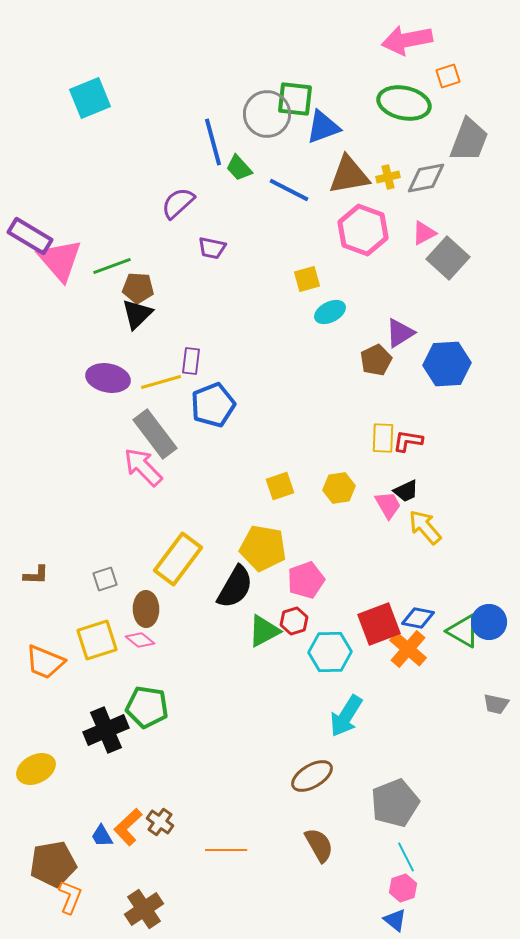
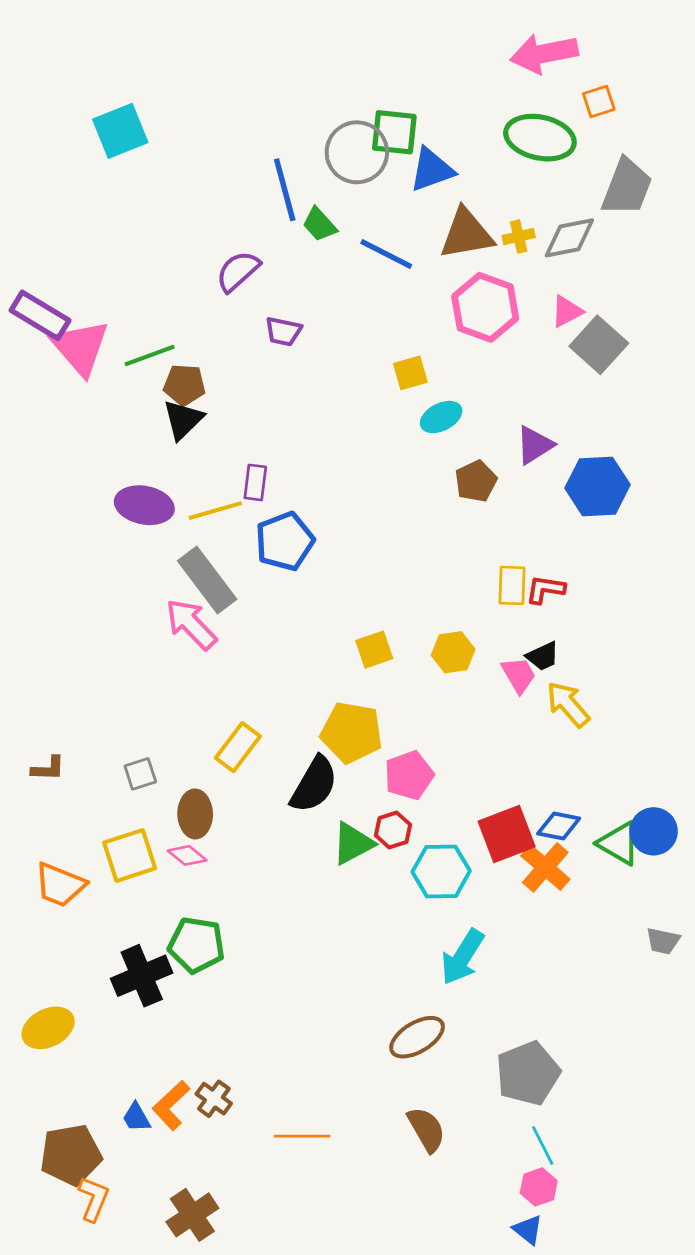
brown pentagon: (376, 360) -> (476, 481), moved
yellow rectangle: (178, 559) -> (238, 747), size x0.7

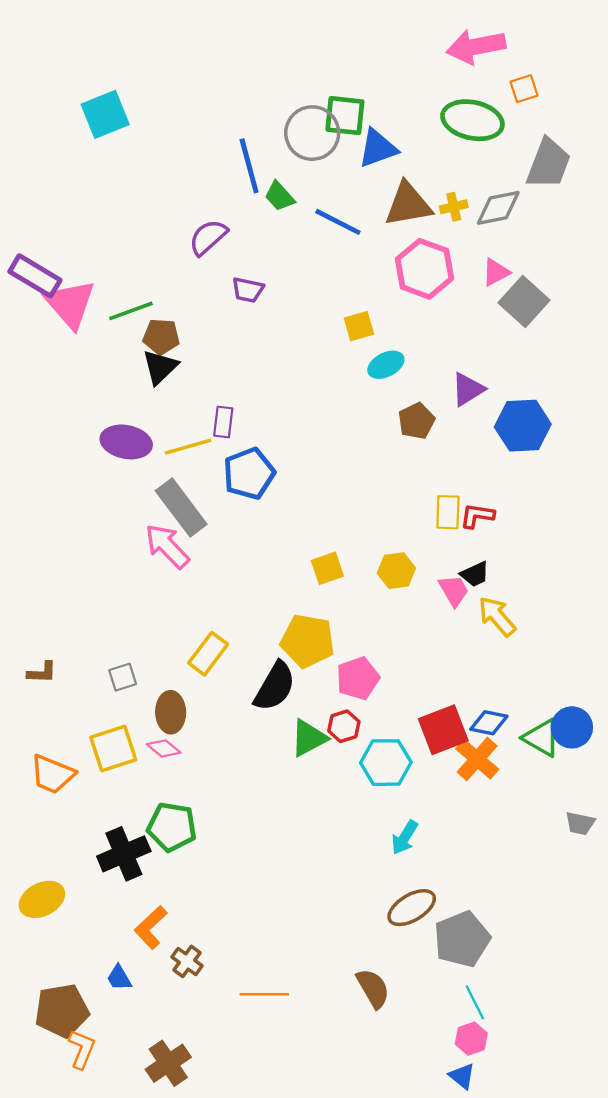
cyan arrow: (462, 957) -> (405, 837), size x0.7
brown ellipse: (417, 1037) -> (412, 908), moved
orange L-shape: (171, 1105) -> (151, 927), moved

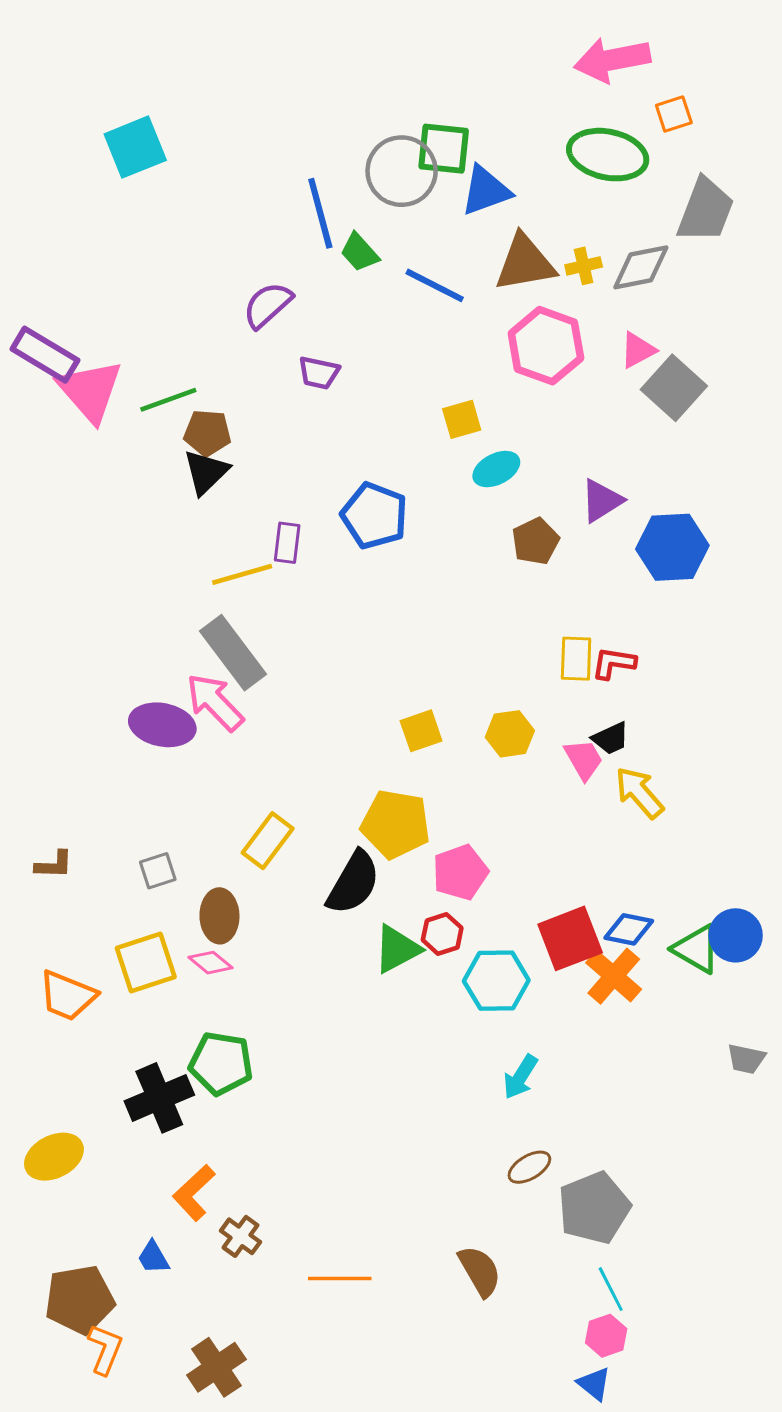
purple ellipse: (126, 442) -> (162, 725), moved
blue pentagon: (249, 474) -> (374, 516), moved, turned -30
brown ellipse: (412, 908) -> (529, 1167), size x0.7

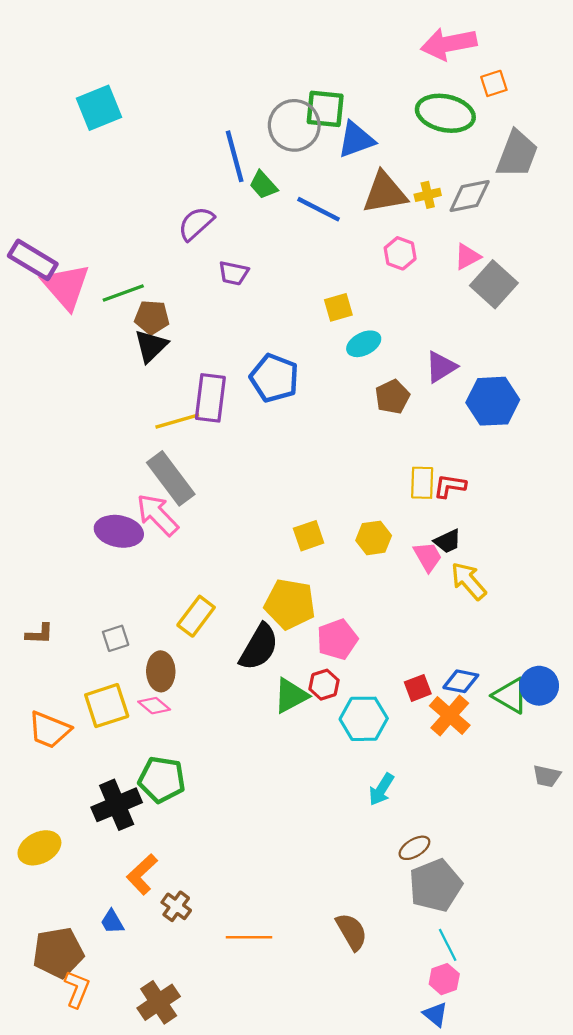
pink hexagon: (546, 346) -> (400, 253), size x0.6
purple rectangle: (287, 543) -> (210, 398), size x1.6
red square: (570, 938) -> (418, 688), size x0.6
brown ellipse: (529, 1167) -> (414, 848), moved

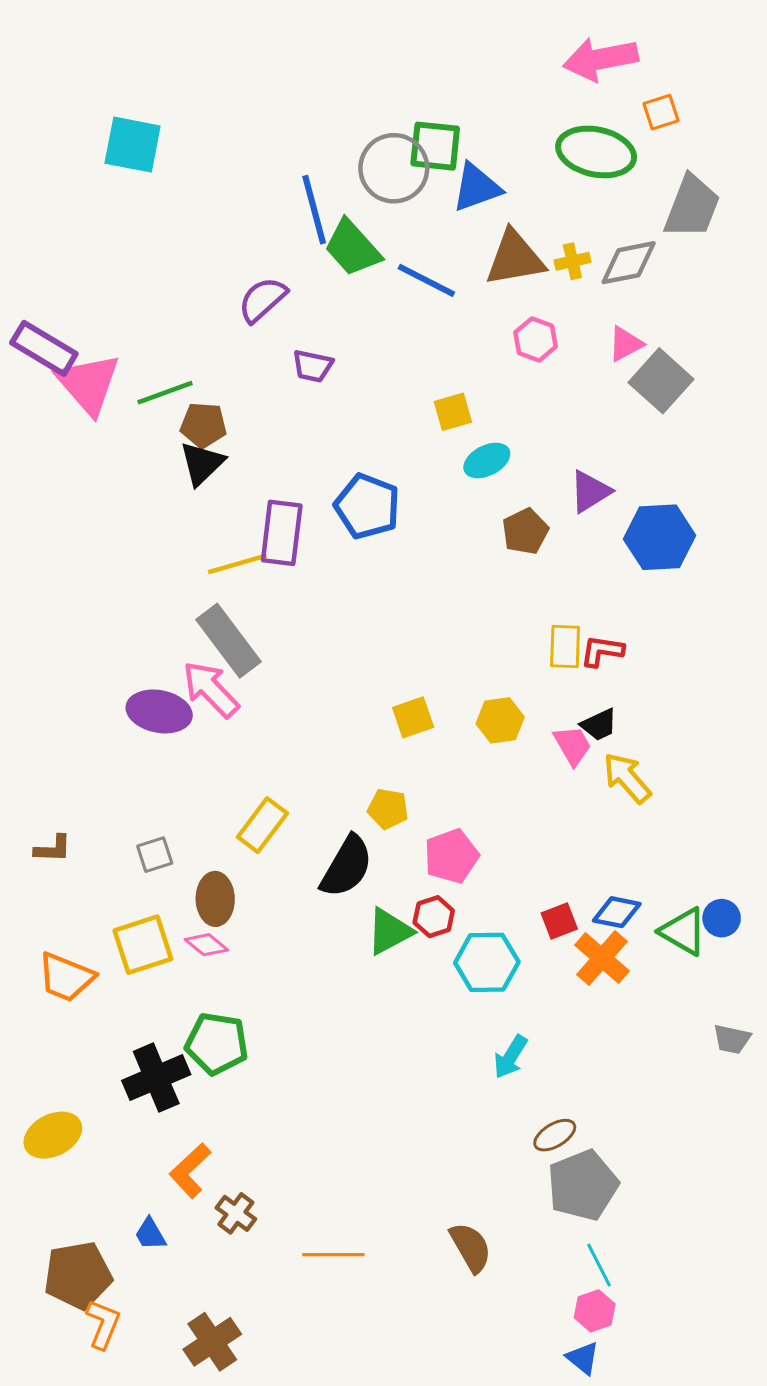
cyan square: (99, 108) -> (133, 145), turned 33
green trapezoid: (263, 185) -> (352, 248), size x1.5
yellow pentagon: (290, 604) -> (388, 809), size x0.6
blue circle: (539, 686) -> (722, 918), size x0.7

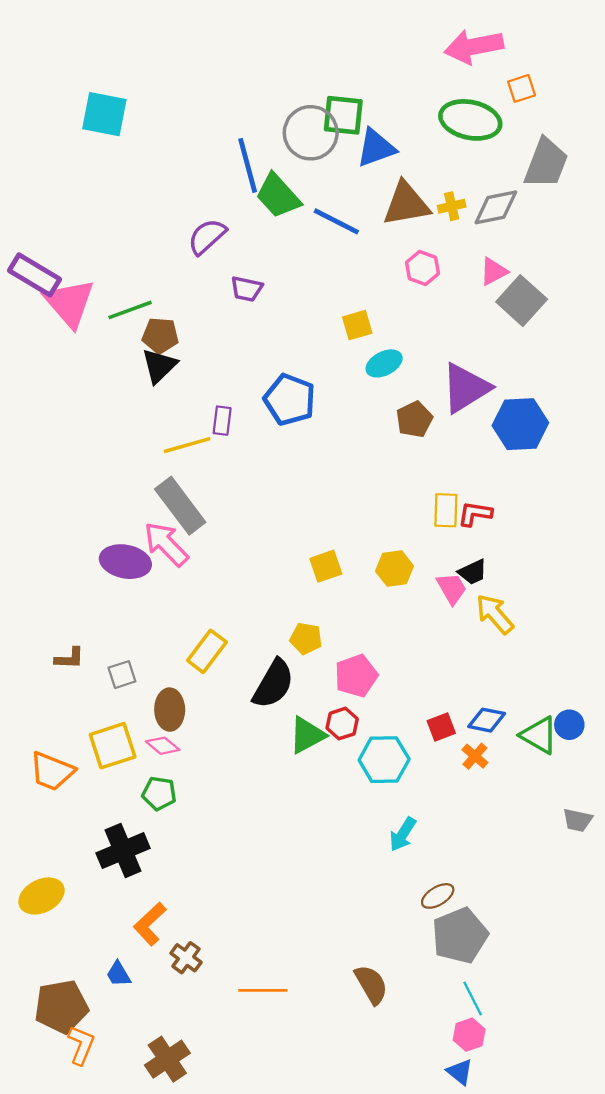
purple triangle: (590, 491) -> (466, 388), size x1.5
purple rectangle: (282, 533) -> (222, 421), size x0.6
brown L-shape: (53, 849) -> (69, 658), moved
orange cross: (602, 958) -> (475, 756), size x0.6
green pentagon: (217, 1044) -> (159, 793), moved, size x0.7

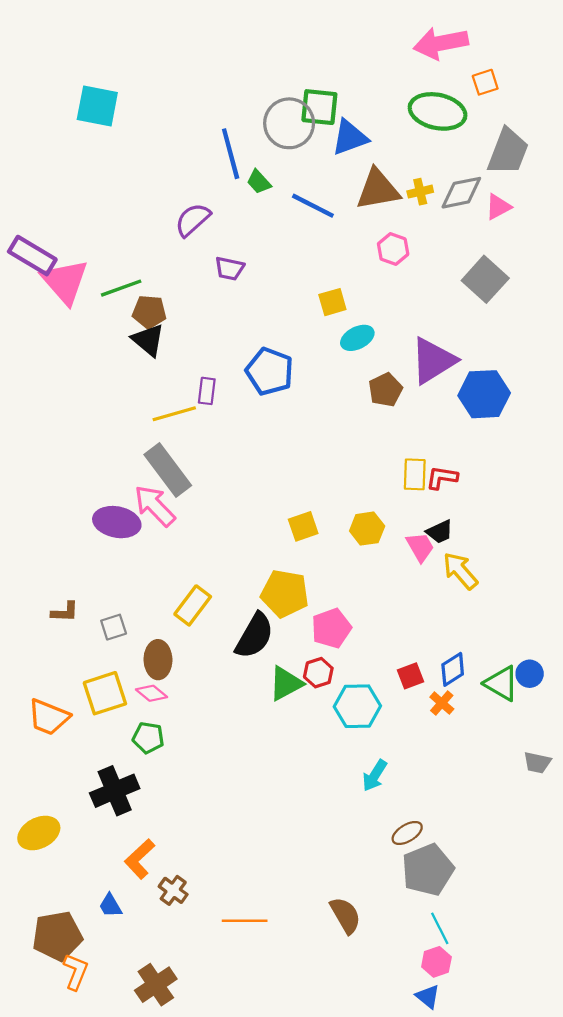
green trapezoid: (278, 196) -> (259, 182), size x0.6
pink triangle: (494, 271) -> (498, 207), moved
black triangle: (159, 366) -> (148, 340), turned -36
yellow pentagon: (306, 638) -> (285, 594), size x1.6
blue diamond: (487, 720) -> (453, 669), turned -44

